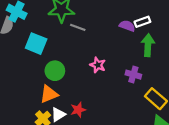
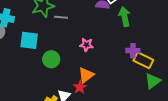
purple cross: (133, 75) -> (133, 51), moved
orange triangle: (49, 94) -> (86, 75), moved

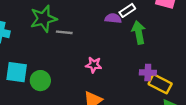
cyan square: (29, 40) -> (17, 72), moved
green circle: (51, 59) -> (40, 81), moved

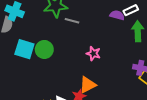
green circle: (40, 81) -> (44, 49), moved

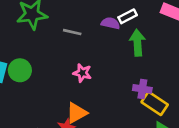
gray line: (72, 21) -> (72, 32), moved

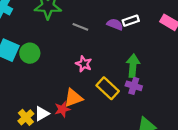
green arrow: (137, 43) -> (133, 66), moved
yellow rectangle: (155, 103) -> (108, 88), moved

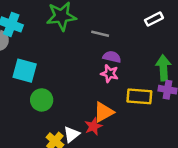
purple semicircle: (115, 24) -> (112, 57), moved
green circle: (30, 53) -> (42, 100), moved
yellow rectangle: (108, 88) -> (139, 96), turned -30

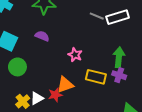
white rectangle: (154, 19) -> (118, 17), size x1.5
gray line: (100, 34) -> (97, 16), moved
purple semicircle: (112, 57) -> (42, 36), moved

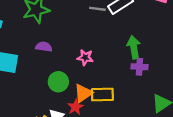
green circle: (17, 67) -> (58, 82), moved
yellow rectangle: (96, 77) -> (102, 95), moved

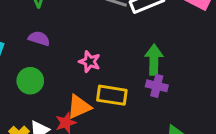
green circle: (58, 82) -> (30, 81), moved
yellow rectangle: (102, 95) -> (112, 95), moved

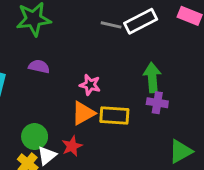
green circle: (30, 81) -> (35, 137), moved
orange triangle: (79, 107) -> (83, 113), moved

